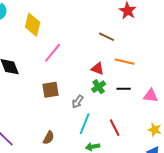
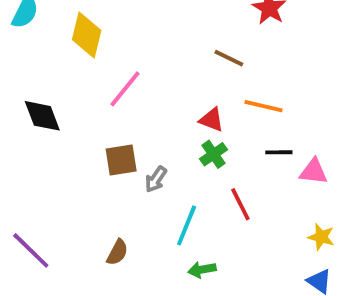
black line: (124, 89) -> (279, 152), moved
gray arrow: (78, 102) -> (156, 179), moved
red line: (115, 128) -> (240, 204), moved

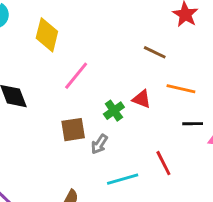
green cross: (213, 154) -> (114, 111), moved
cyan line: (187, 225) -> (123, 179), turned 52

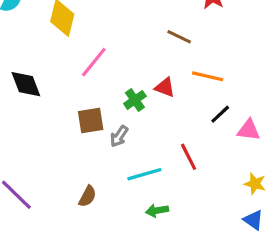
black line: (193, 124) -> (220, 114), turned -42

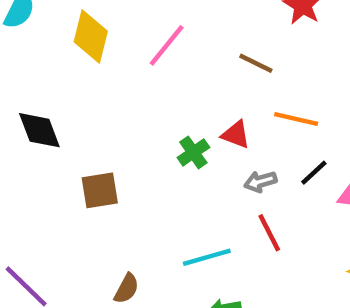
pink line: (94, 62) -> (167, 45), moved
brown square: (91, 120) -> (100, 190), moved
gray arrow: (119, 136) -> (260, 181), moved, turned 40

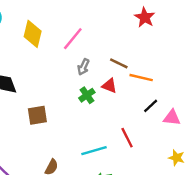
brown line: (256, 63) -> (119, 63), moved
gray arrow: (260, 181) -> (83, 67), moved, turned -49

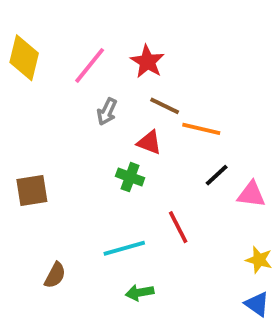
red star: (145, 17) -> (147, 62), moved
green cross: (87, 95) -> (130, 177), moved, turned -35

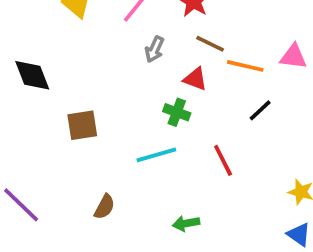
pink triangle: (251, 194) -> (293, 57), moved
cyan line: (124, 248) -> (156, 155), moved

